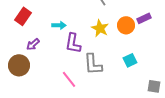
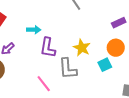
orange circle: (126, 25) -> (116, 48), moved
yellow star: (100, 28) -> (82, 48), moved

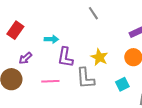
cyan square: (105, 65) -> (122, 84), moved
pink line: (44, 84) -> (50, 81), moved, turned -54

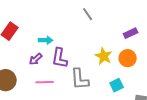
yellow star: (99, 57) -> (104, 56), moved
purple arrow: (25, 58) -> (36, 59), moved

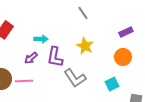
yellow star: (104, 56) -> (85, 46), moved
gray L-shape: (80, 79) -> (75, 78), turned -30
pink line: (45, 82) -> (24, 81), moved

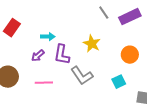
gray line: (83, 13) -> (104, 13), moved
purple rectangle: (126, 32) -> (130, 17), moved, size x1.5
pink line: (24, 81) -> (44, 83), moved

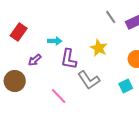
purple arrow: (38, 56) -> (35, 60), moved
pink line: (44, 83) -> (59, 96), moved, turned 48

